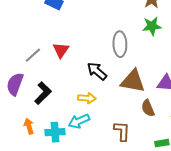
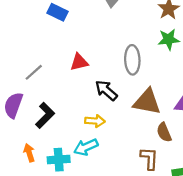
red triangle: (61, 50) -> (79, 62), moved, turned 42
brown L-shape: (122, 131) -> (149, 158), moved

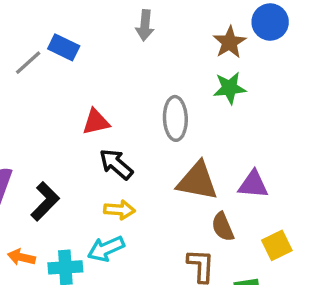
gray line: (34, 72) -> (28, 63), moved
black arrow: (106, 90) -> (116, 164), moved
orange arrow: (29, 153) -> (21, 257), turned -60

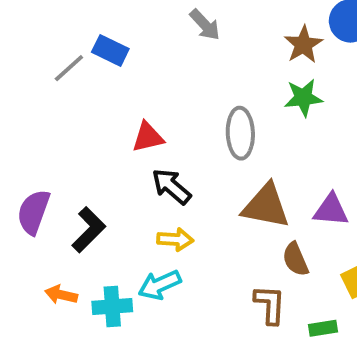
gray arrow: (145, 25) -> (205, 25), turned -48

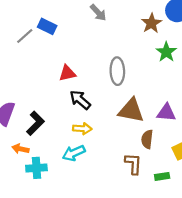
green star: (303, 98) -> (166, 52), moved, turned -30
brown semicircle: (295, 259) -> (147, 139), turned 30
orange arrow: (61, 295) -> (20, 149), moved
cyan cross: (112, 306) -> (36, 168), moved

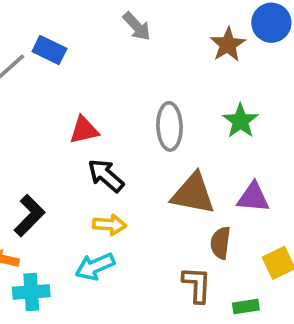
green star: (166, 52) -> (240, 121), moved

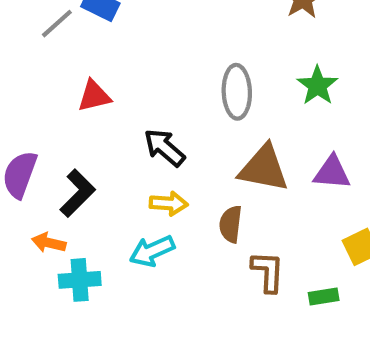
red triangle: (84, 130) -> (94, 96), moved
brown semicircle: (220, 243) -> (231, 224), moved

